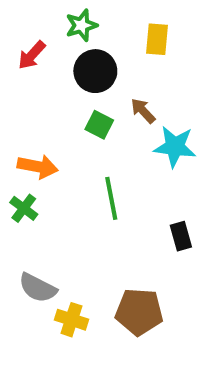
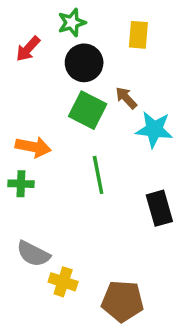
green square: (99, 125) -> (88, 110), size x1.5
green cross: (24, 208) -> (21, 184), turned -35
black rectangle: (181, 236) -> (159, 208), size x1.4
brown pentagon: (139, 312) -> (123, 301), moved

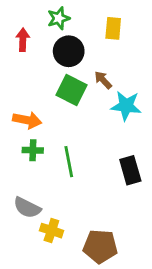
red arrow: (28, 49) -> (23, 40), turned 140
green line: (98, 175) -> (69, 162), moved
green cross: (21, 184) -> (33, 150), moved

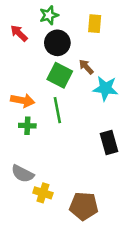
red arrow: (23, 40) -> (19, 33), turned -48
green line: (69, 162) -> (57, 110), moved

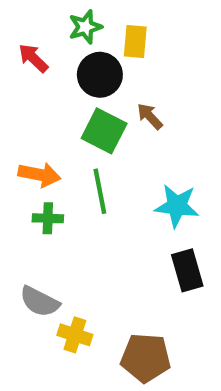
yellow rectangle: (95, 24) -> (135, 41), moved
cyan star: (105, 88) -> (177, 206), moved
black rectangle: (109, 142) -> (187, 270), moved

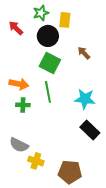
brown arrow: (150, 116) -> (84, 53), moved
black rectangle: (187, 270) -> (90, 130), turned -30

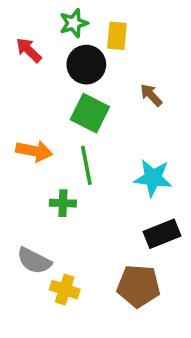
green cross: (23, 105) -> (63, 203), moved
black rectangle: (90, 130) -> (162, 234), turned -66
brown pentagon: (70, 172) -> (138, 286), moved

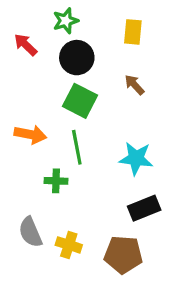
yellow rectangle: (117, 36) -> (133, 32), moved
gray semicircle: (34, 261) -> (30, 232), turned 40
yellow cross: (65, 290) -> (69, 245), moved

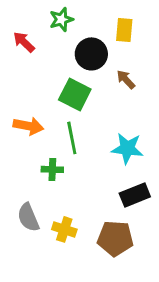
black circle: (77, 58) -> (91, 54), moved

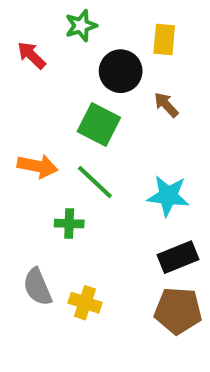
green line: (72, 138) -> (95, 182), turned -36
brown pentagon: (115, 238) -> (178, 311), moved

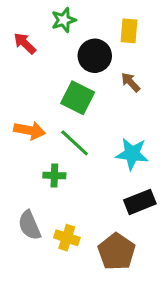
brown pentagon: (178, 311) -> (117, 252), moved, turned 30

